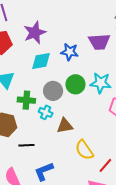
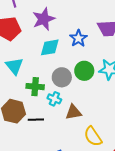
blue star: (70, 52) -> (78, 38), turned 30
black line: (26, 145) -> (36, 120), moved

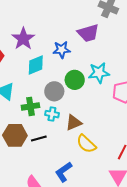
blue star: (78, 38) -> (62, 50), turned -30
yellow semicircle: (93, 136) -> (86, 144), moved

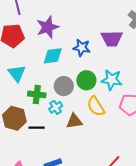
cyan cross: (52, 114) -> (56, 107), turned 32
yellow semicircle: (86, 144) -> (96, 106), moved

